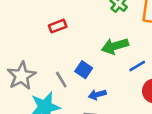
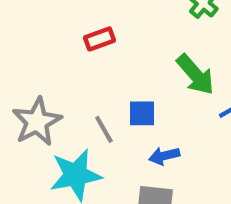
green arrow: (115, 46) -> (195, 75), turned -115
blue square: (84, 70) -> (142, 113), turned -35

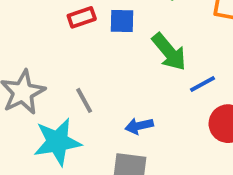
blue square: (142, 113) -> (122, 21), moved

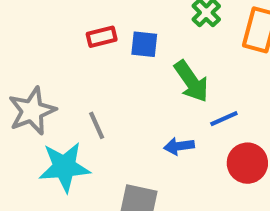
blue arrow: (139, 126) -> (179, 146), moved

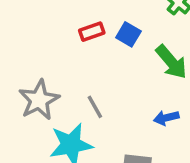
blue square: (144, 44) -> (128, 34), turned 30

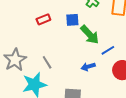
blue square: (128, 34) -> (72, 20), moved, turned -32

